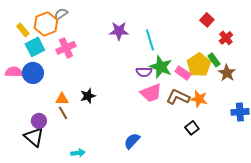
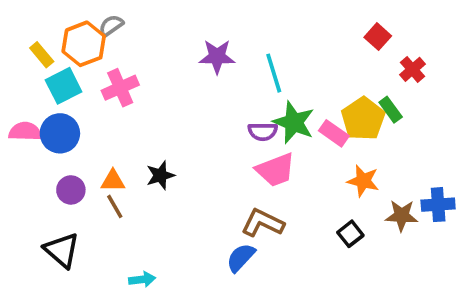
brown star: (227, 73) -> (402, 216), moved, turned -30
brown L-shape: (178, 97) -> (263, 223), moved
purple circle: (39, 121) -> (71, 190), moved

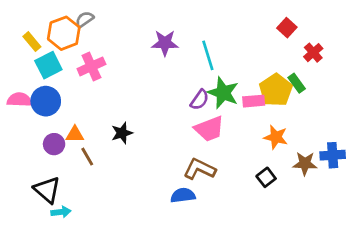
purple semicircle: (263, 132) -> (200, 100), turned -55
pink rectangle: (334, 133) -> (254, 101), turned -40
orange triangle: (113, 181) -> (75, 134), moved
blue semicircle: (241, 258) -> (183, 195), turned 40
cyan arrow: (142, 279) -> (61, 212), moved

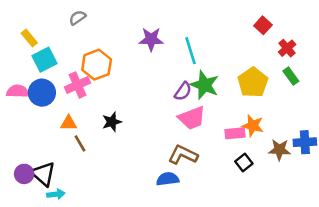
orange hexagon: (64, 33) -> (97, 65), moved
pink cross: (91, 66) -> (77, 85), moved
green rectangle: (297, 83) -> (291, 76), moved
pink rectangle: (254, 101) -> (235, 133), moved
purple circle: (54, 144) -> (24, 174), moved

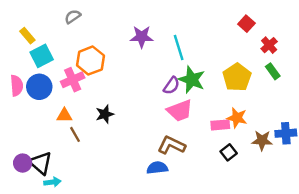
pink semicircle: (18, 91) -> (17, 86), turned 84

